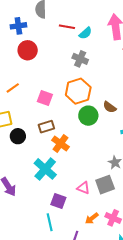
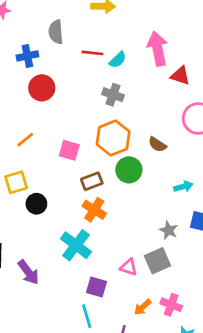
brown semicircle: (110, 107) -> (157, 145), moved
brown rectangle: (46, 127) -> (92, 181), moved

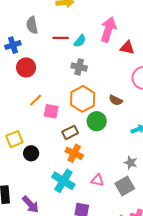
pink arrow: (158, 49) -> (108, 30), turned 35
orange line: (25, 140) -> (36, 100), moved
pink triangle: (129, 267) -> (97, 180), moved

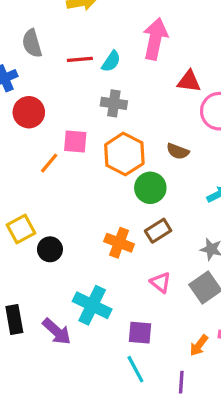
red triangle: (127, 48) -> (189, 81), moved
pink square: (51, 111) -> (75, 141), moved
brown rectangle: (70, 132) -> (158, 231), moved
pink triangle: (97, 180) -> (161, 282), turned 32
cyan cross: (63, 181) -> (92, 305), moved

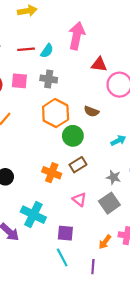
pink square: (75, 141) -> (19, 81), moved

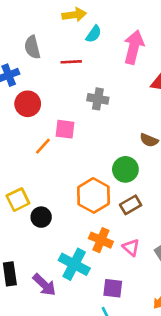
cyan semicircle: (47, 51) -> (94, 34), moved
pink square: (19, 81) -> (65, 129), moved
orange hexagon: (56, 113) -> (94, 195), moved
orange cross: (52, 173) -> (101, 240), moved

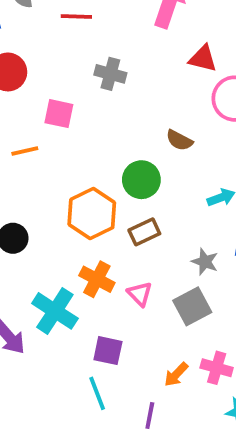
orange line: (43, 146) -> (25, 151), moved, turned 30

